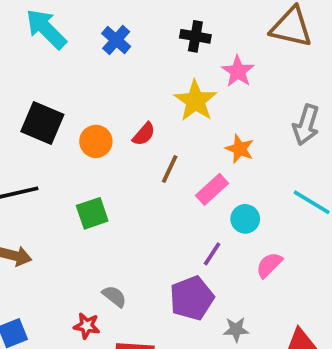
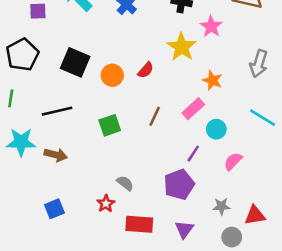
brown line: (170, 169) -> (155, 116), moved
red star: (87, 326) -> (106, 204), turned 30
gray star: (236, 329) -> (221, 206), moved

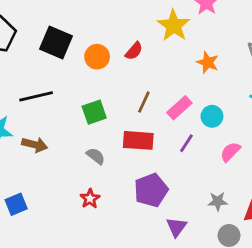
pink rectangle: (193, 109) -> (179, 108), moved
gray semicircle: (125, 183) -> (96, 156), moved
purple pentagon: (179, 184) -> (151, 190), moved
blue square: (54, 209) -> (16, 204), moved
red rectangle: (139, 224) -> (138, 140), moved

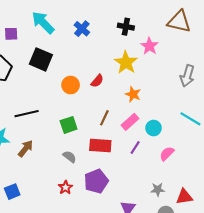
black square: (56, 43) -> (41, 59), moved
orange star: (208, 62) -> (133, 94), moved
brown arrow: (35, 145) -> (25, 149), turned -66
purple pentagon: (151, 190) -> (96, 181), moved

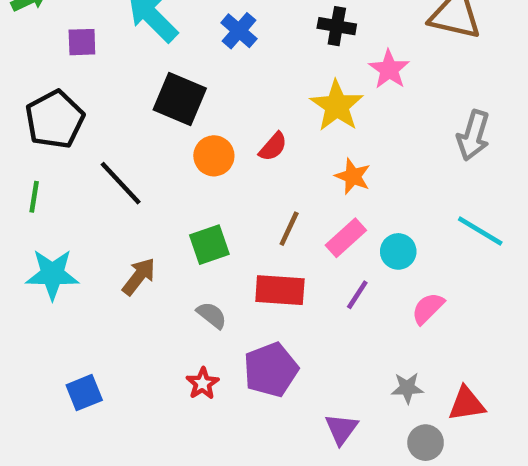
black square: (41, 59) -> (180, 99), moved
black line: (27, 114) -> (121, 183), moved, turned 60
brown arrow: (25, 149) -> (139, 276), moved

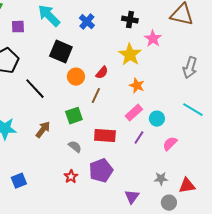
brown line: (289, 229) -> (96, 96), moved

